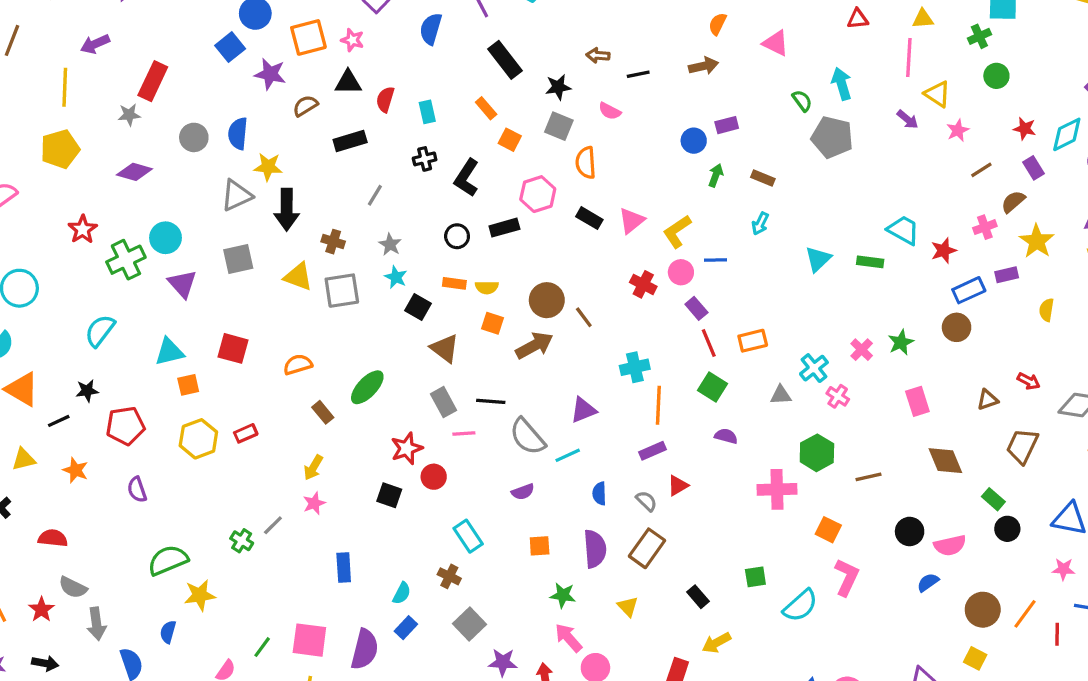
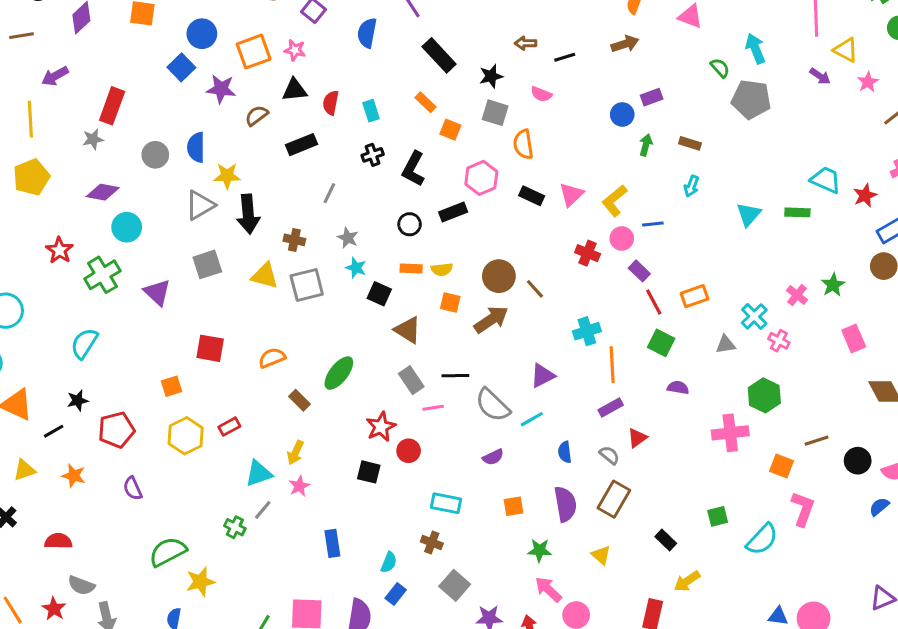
cyan circle: (166, 238) -> (127, 227), moved
cyan triangle: (169, 352) -> (259, 474), moved
brown line: (868, 477) -> (816, 441), moved
cyan rectangle: (468, 536) -> (446, 503), turned -40

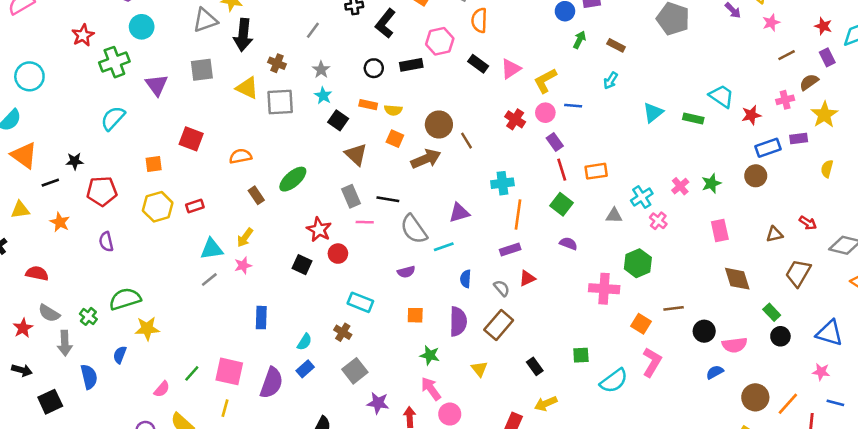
cyan semicircle: (84, 343) -> (113, 118), moved
red star: (381, 427) -> (319, 230), turned -30
green cross: (235, 527) -> (88, 316), moved

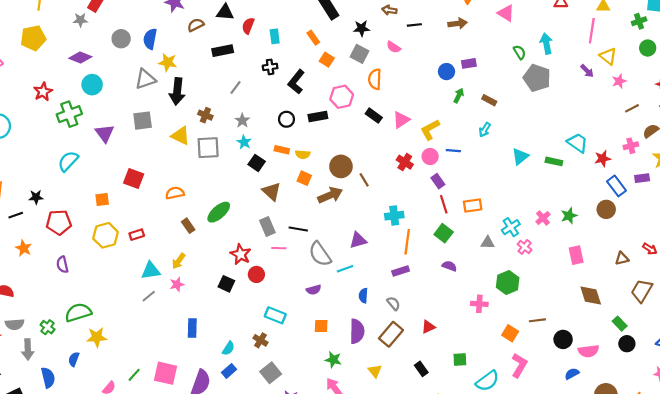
blue rectangle: (768, 148) -> (616, 186), turned 72
red triangle: (527, 278) -> (428, 327), moved
pink cross: (604, 289) -> (479, 304), size x0.7
gray semicircle: (49, 313) -> (15, 324), turned -36

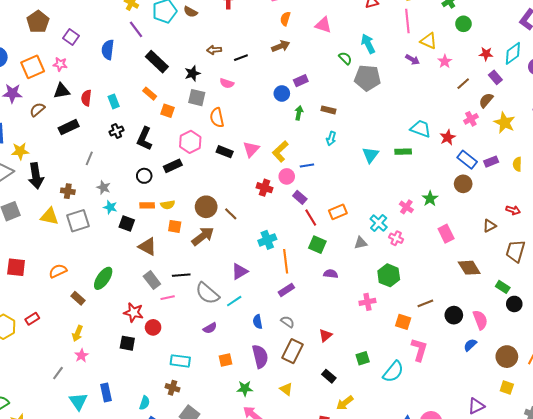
purple rectangle: (642, 178) -> (491, 162), moved
cyan triangle: (151, 271) -> (78, 401), moved, turned -42
pink semicircle: (588, 351) -> (480, 320), turned -90

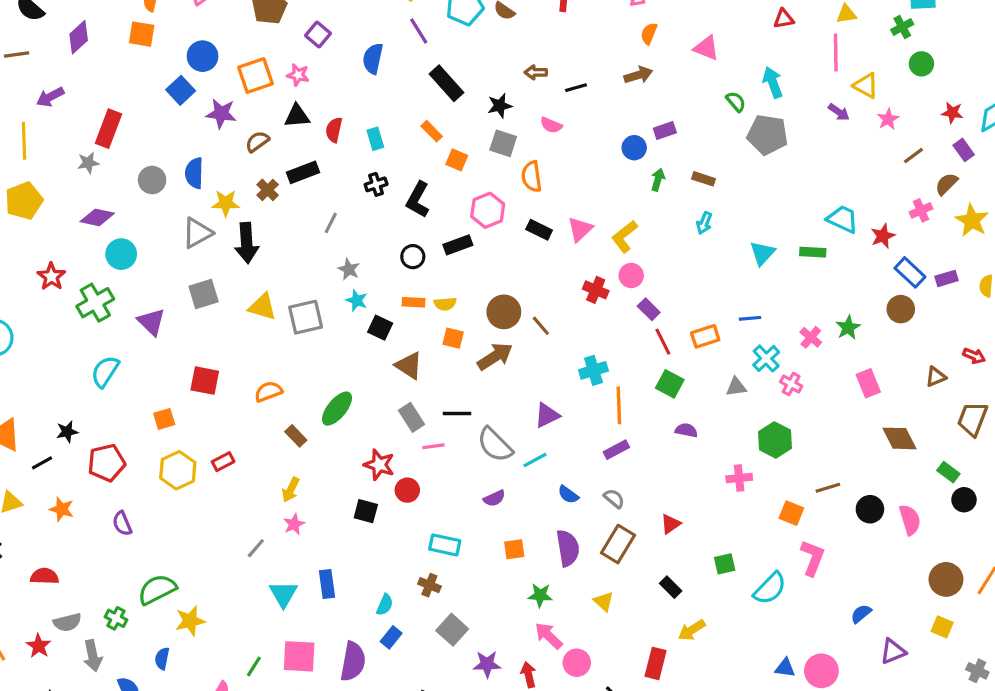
blue line: (307, 165) -> (750, 318), moved
brown cross: (68, 191) -> (268, 190), moved, turned 32
blue semicircle: (258, 322) -> (568, 495), turned -48
blue semicircle: (470, 345) -> (861, 614), moved

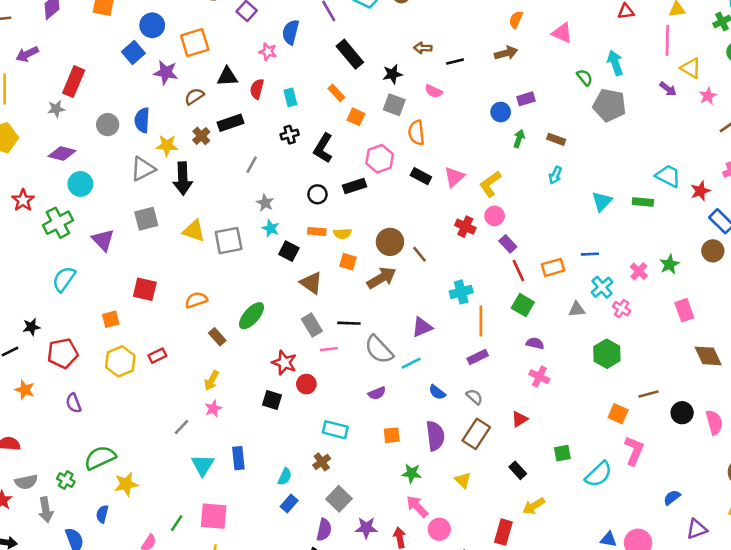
pink star: (298, 75) -> (268, 52), moved
pink cross: (739, 478) -> (539, 377), moved, turned 30
brown cross: (429, 585) -> (322, 462), turned 30
purple semicircle: (353, 661) -> (324, 530), moved, size x0.7

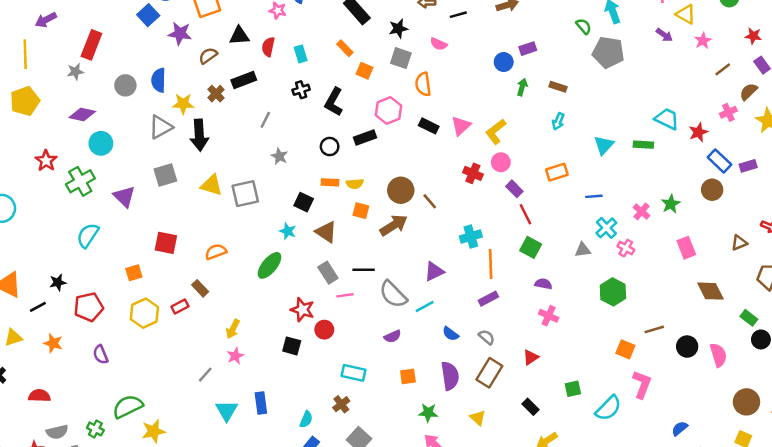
cyan star: (271, 228) -> (288, 231), moved
orange rectangle: (553, 267) -> (557, 172), moved
brown rectangle: (217, 337) -> (200, 288), moved

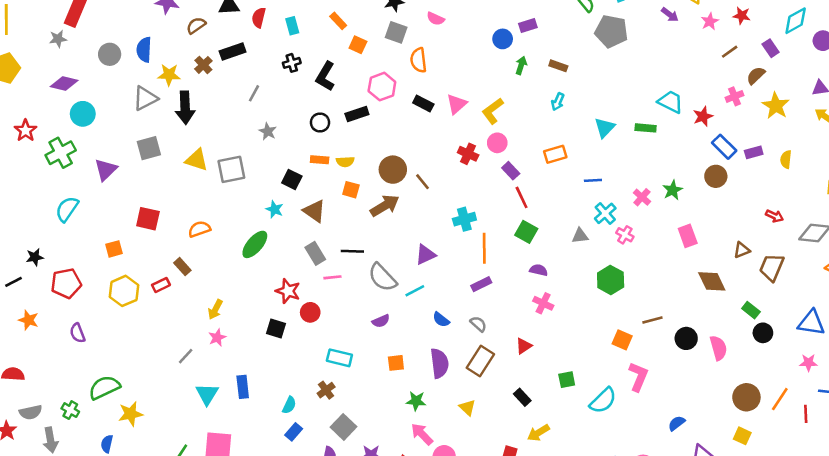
red star: (753, 36) -> (742, 16), moved
purple triangle: (124, 197) -> (106, 170), turned 30
brown triangle: (739, 243) -> (742, 250), moved

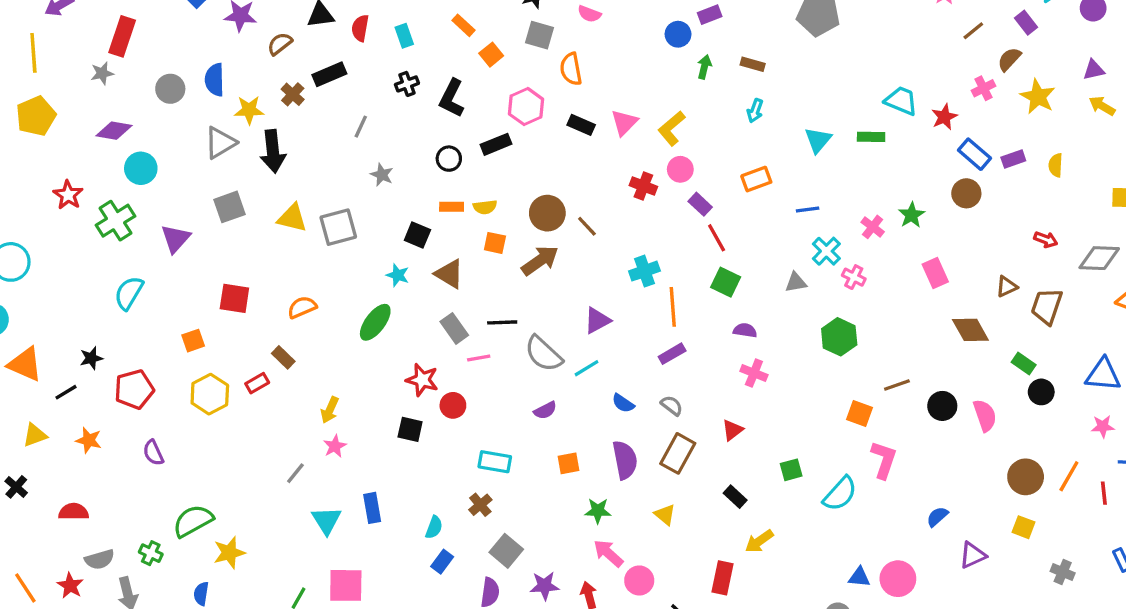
orange square: (358, 45) -> (491, 55), turned 30

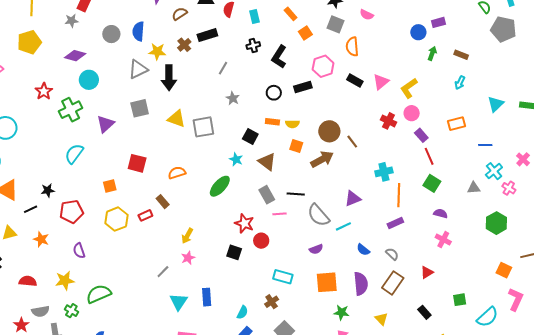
orange square: (568, 463) -> (327, 282), size x1.6
yellow star: (229, 553) -> (65, 281), moved

